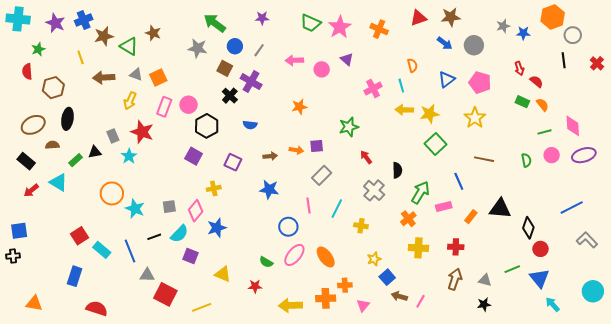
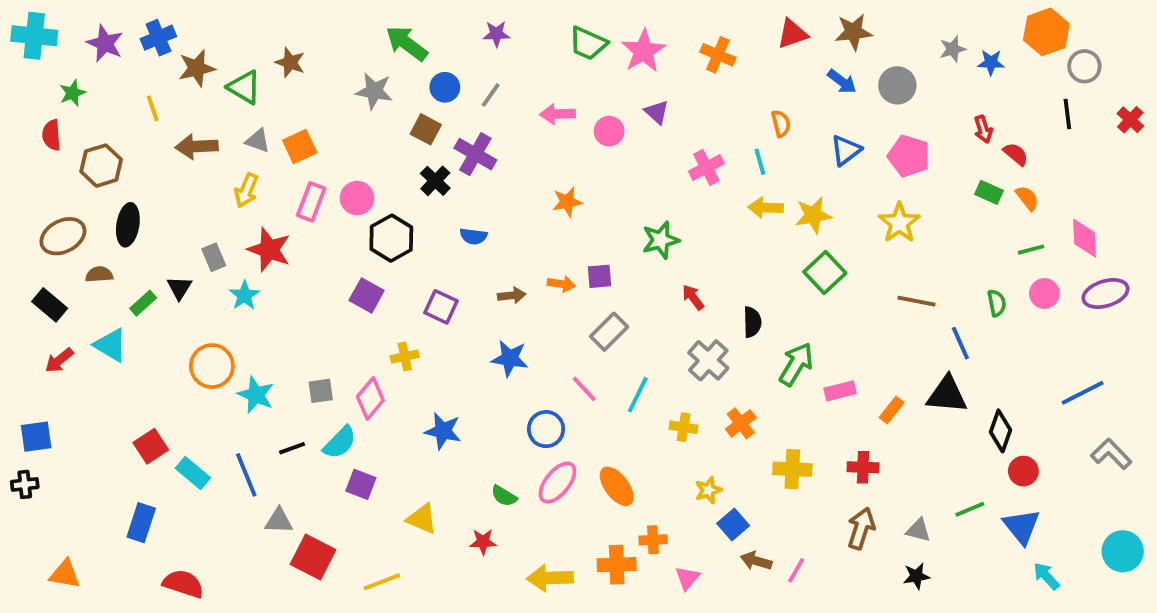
black triangle: (95, 152) -> (179, 288), turned -48
blue line: (459, 181) -> (960, 343), moved
pink line: (309, 206) -> (584, 389), turned -35
orange cross: (408, 219) -> (741, 423), moved
blue star: (217, 228) -> (443, 431), moved, turned 30

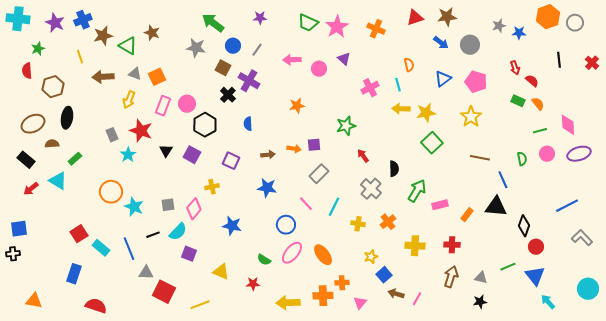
gray circle: (1084, 66) -> (575, 23), moved
blue semicircle: (473, 236) -> (248, 124), turned 80
black triangle: (179, 288) -> (166, 151), moved

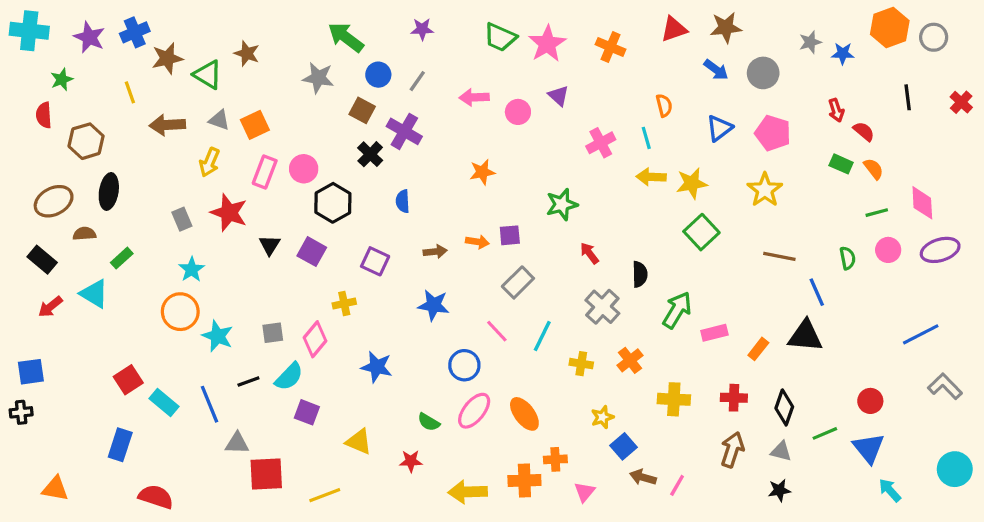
cyan star: (128, 155) -> (192, 269), moved
black diamond: (524, 226) -> (784, 407), moved
red square: (164, 292) -> (266, 474), turned -30

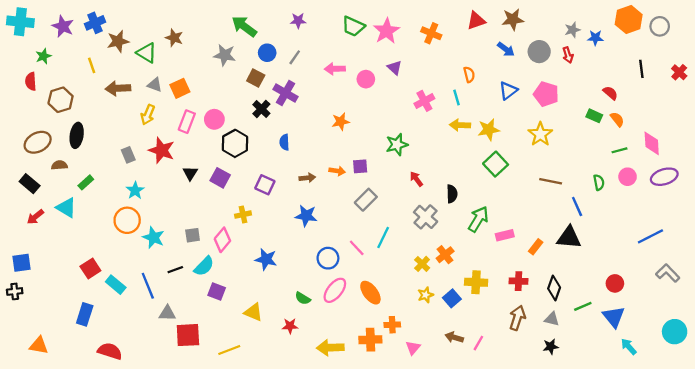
red arrow: (836, 110) -> (568, 55), moved
pink line: (497, 331) -> (357, 248), moved
yellow cross: (581, 364) -> (422, 264), moved, turned 35
blue square: (624, 446) -> (452, 298), moved

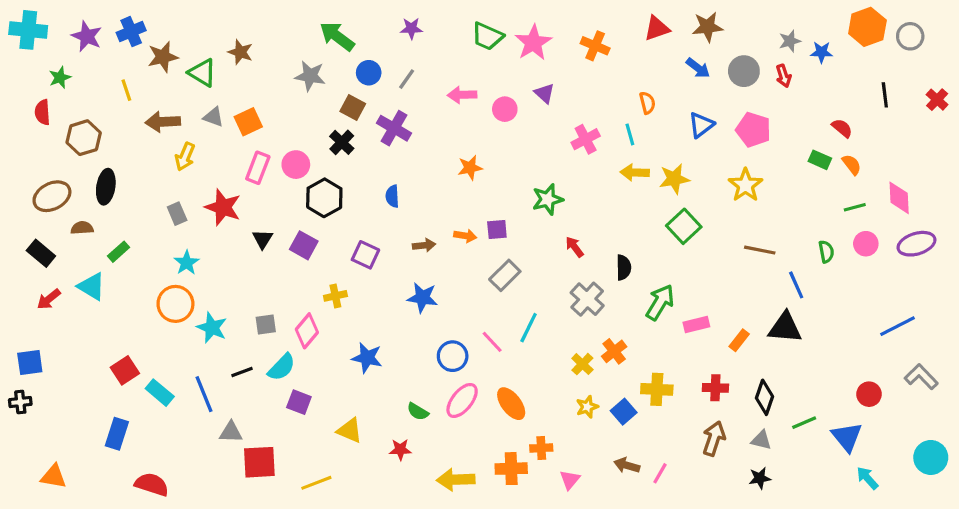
black cross: (261, 109) -> (342, 142), moved
yellow arrow: (148, 115) -> (185, 157), moved
red circle: (615, 283) -> (869, 394), moved

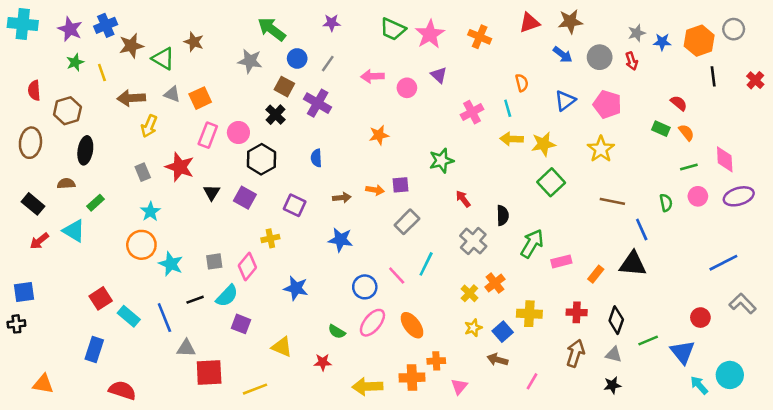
orange hexagon: (867, 27) -> (699, 41), moved
green star: (60, 77) -> (75, 62), moved
brown ellipse: (52, 196) -> (30, 143), moved, turned -56
cyan circle: (931, 457) -> (730, 375), moved
brown arrow: (627, 465) -> (498, 360), moved

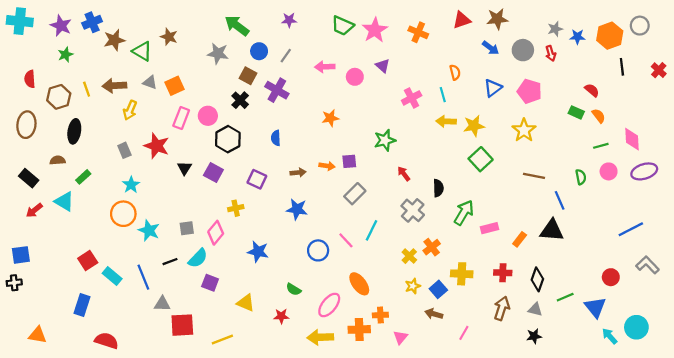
yellow line: (102, 73) -> (87, 89), moved
pink ellipse: (372, 323) -> (329, 305), moved

